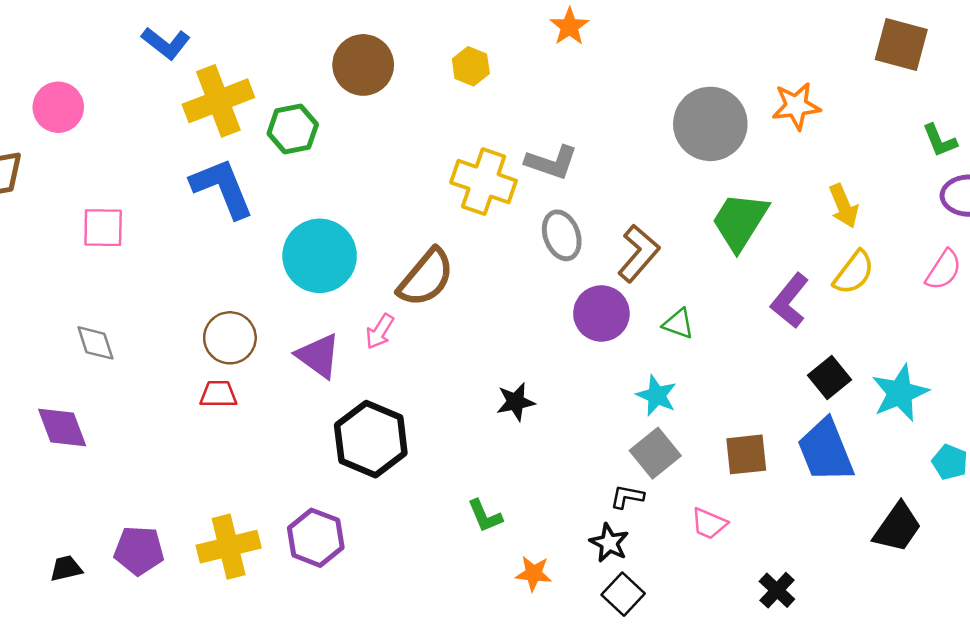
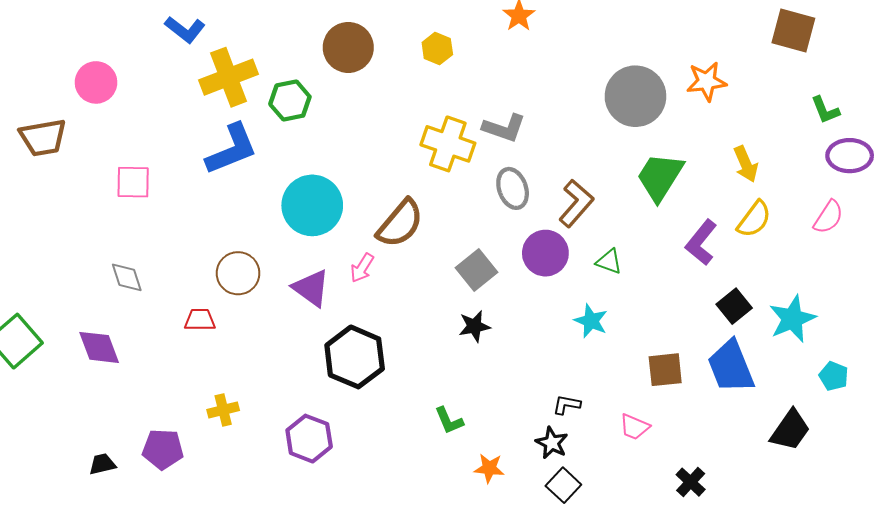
blue L-shape: (222, 188) -> (232, 149), turned 90
red trapezoid: (218, 394) -> (200, 320), moved
gray square: (655, 453) -> (477, 270), moved
yellow cross: (229, 547) -> (223, 410), moved, size x0.6

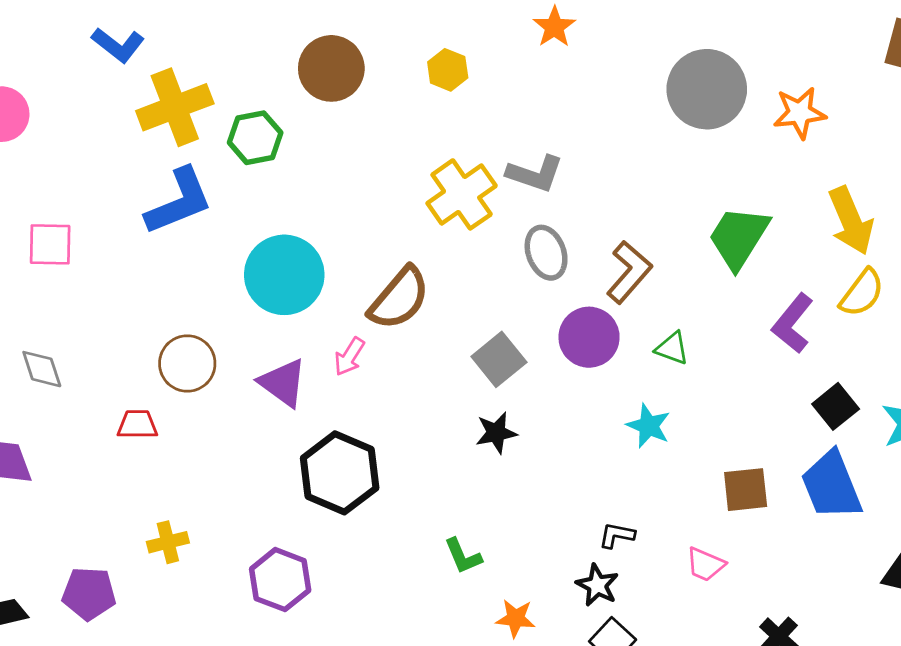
gray circle: (635, 96) -> (707, 89), moved
yellow cross: (448, 144) -> (462, 194), turned 36
yellow arrow: (746, 164) -> (851, 221), size x1.4

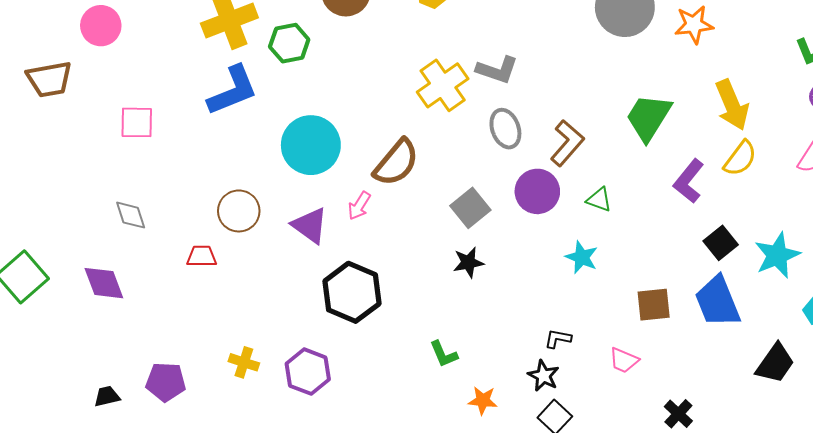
yellow cross: (168, 542) -> (244, 362), moved, turned 32

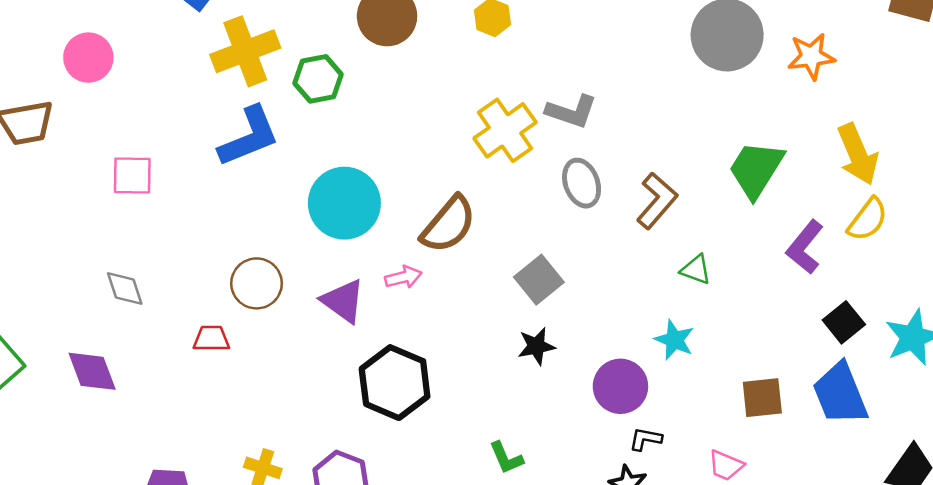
purple circle: (537, 191) -> (620, 386), moved
pink arrow: (359, 206) -> (403, 277), turned -136

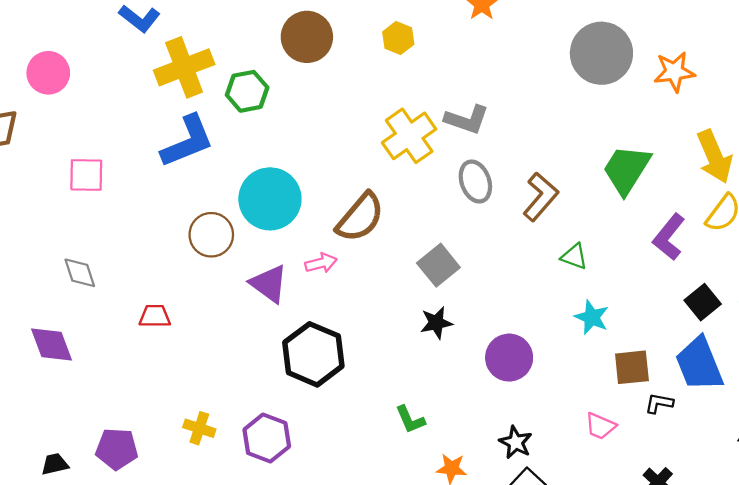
brown circle: (257, 283) -> (211, 235), moved
cyan star: (674, 340) -> (592, 317), moved
black L-shape: (646, 439) -> (659, 403), moved

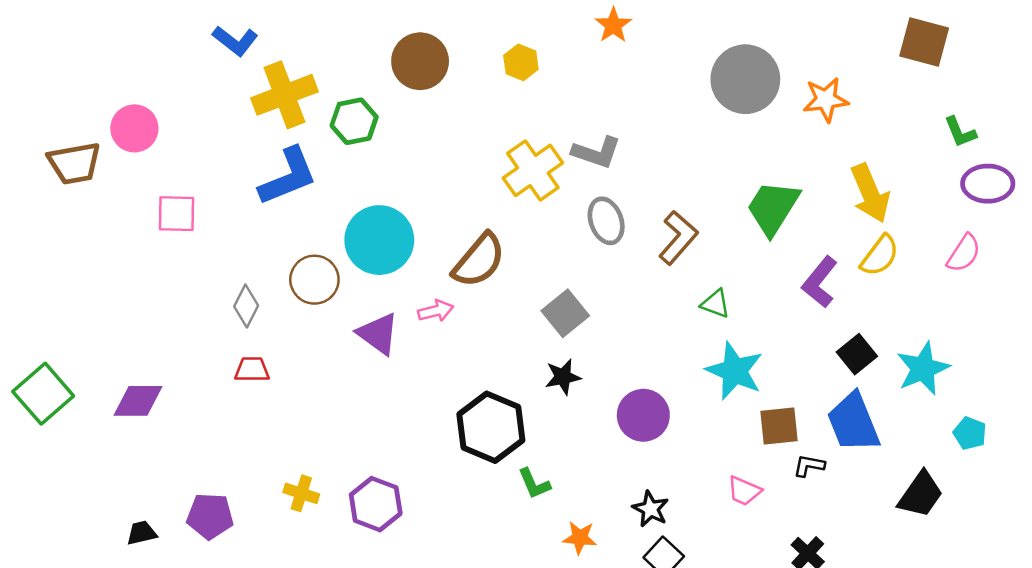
pink circle: (48, 73) -> (134, 128), moved
gray diamond: (80, 273) -> (246, 306), moved, turned 45
cyan star: (592, 317) -> (735, 371), size x1.5
purple diamond: (51, 345) -> (138, 401), turned -69
black hexagon: (313, 354) -> (491, 427), moved

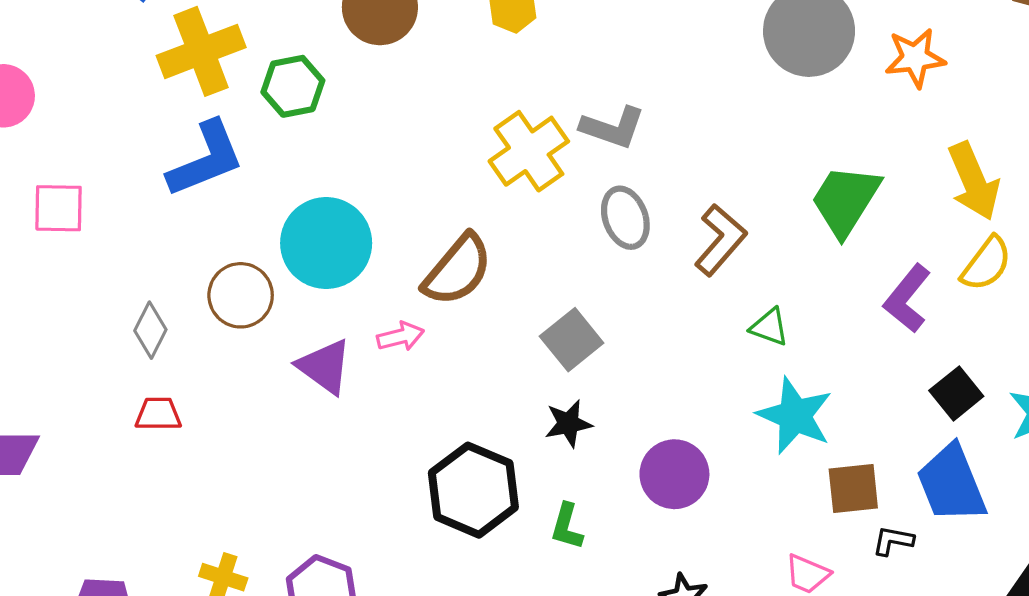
green L-shape: (534, 484) -> (567, 526), moved, turned 39

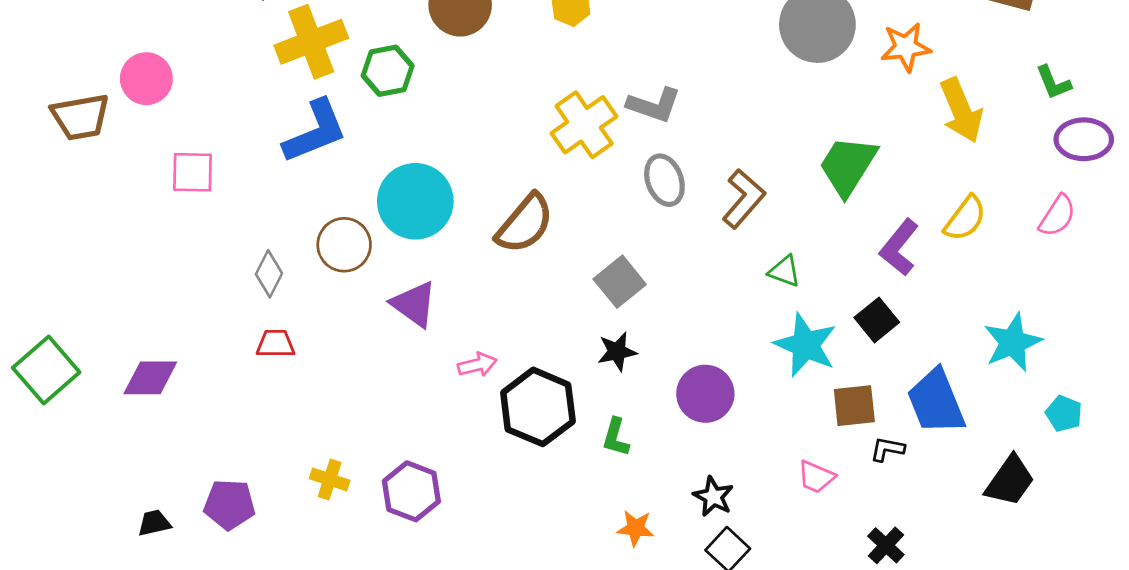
yellow arrow: (974, 181) -> (961, 110), moved
pink arrow: (401, 336) -> (477, 365), moved
black square: (956, 393) -> (877, 320), moved

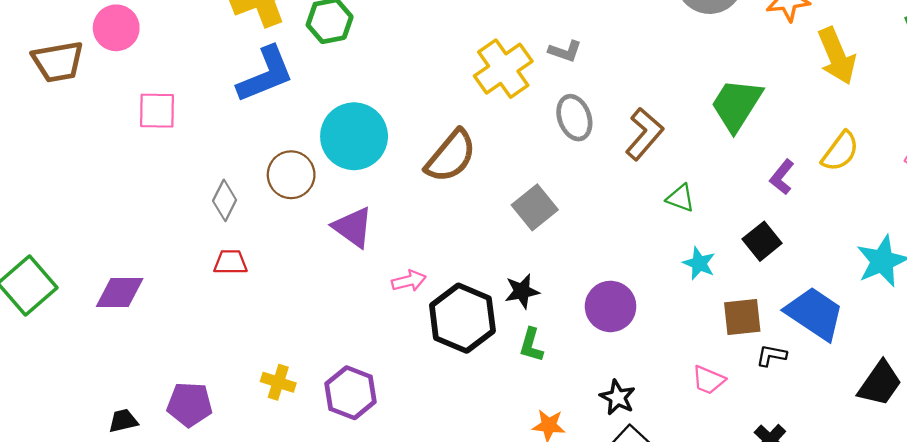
gray L-shape: (654, 105) -> (565, 51), size x0.7
purple L-shape: (899, 247) -> (782, 177), size x0.7
cyan star: (806, 345) -> (699, 263), size x0.6
black star: (617, 352) -> (522, 291), moved
blue trapezoid: (936, 402) -> (815, 313), turned 146

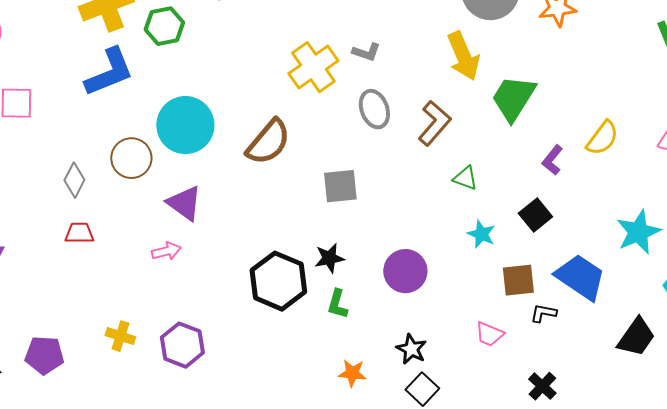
yellow arrow: (837, 56) -> (463, 56), moved
gray square: (535, 207) -> (340, 186), turned 33
pink arrow: (409, 281) -> (166, 251), moved

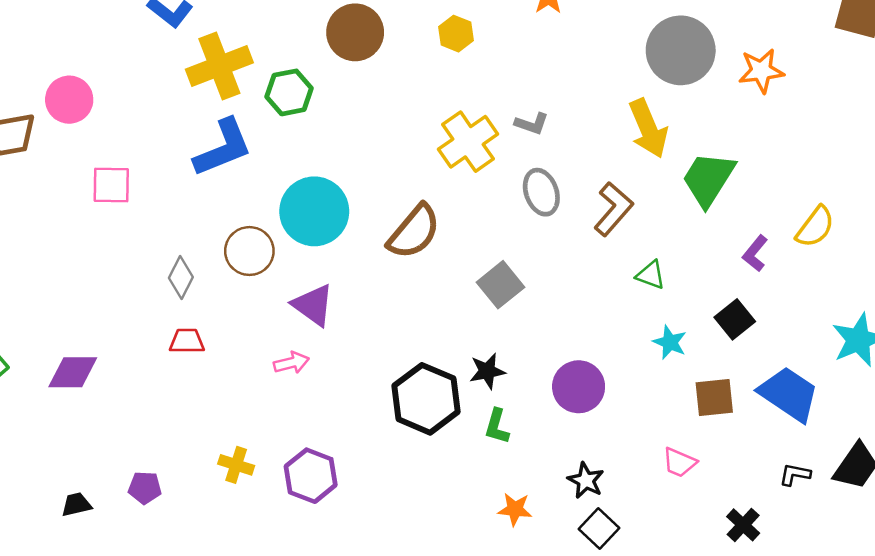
gray square: (340, 186) -> (500, 285), turned -33
black L-shape: (543, 313) -> (795, 474), moved
purple pentagon: (44, 355) -> (145, 488), size x0.7

